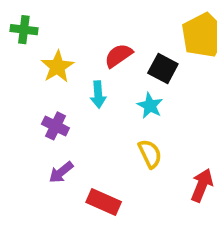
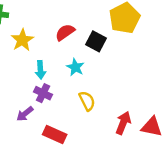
cyan arrow: (98, 94) -> (40, 70), moved
cyan star: (150, 106) -> (75, 67), moved
purple cross: (55, 126) -> (43, 93), moved

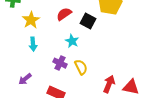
cyan arrow: (40, 70) -> (33, 44), moved
purple cross: (43, 93) -> (60, 63), moved
purple arrow: (25, 114) -> (25, 79), moved

